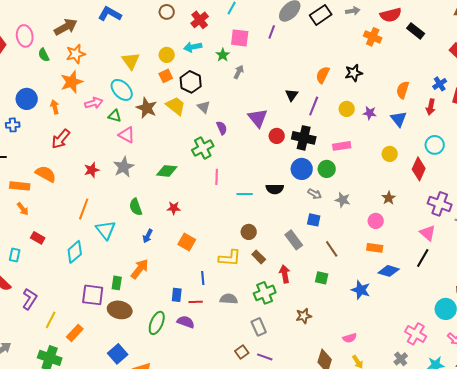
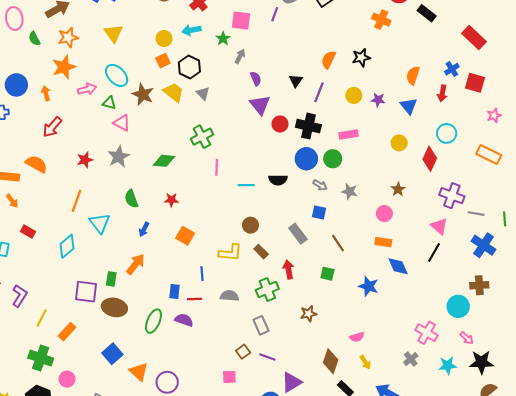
yellow triangle: (131, 61) -> (113, 33), moved
purple semicircle: (222, 128) -> (256, 79), moved
blue diamond: (389, 271) -> (398, 266), turned 50

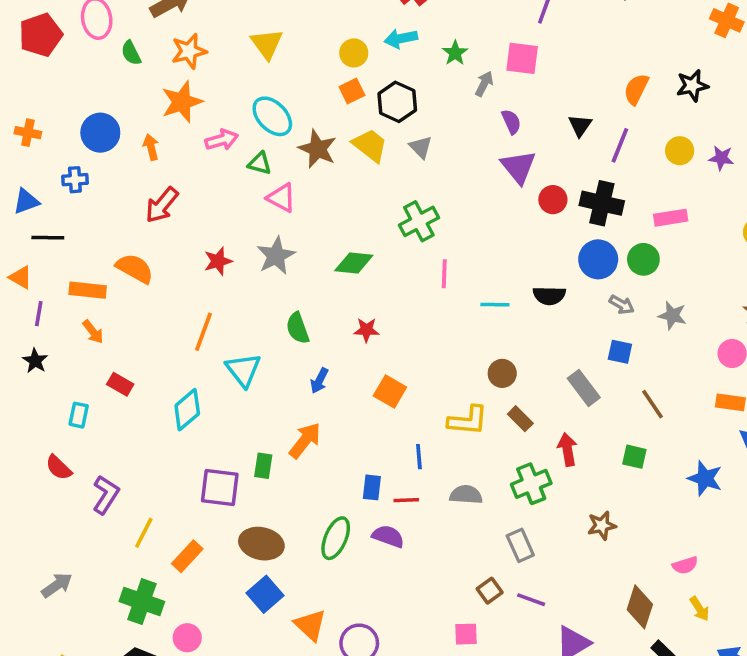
pink square: (241, 21) -> (522, 58), moved
brown ellipse: (114, 307) -> (261, 544), moved

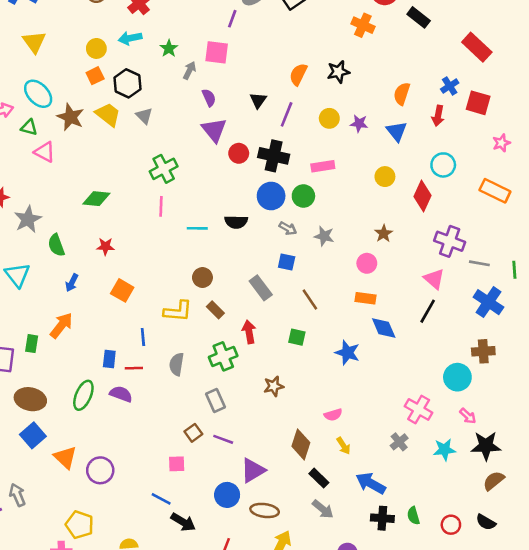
green cross: (419, 221) -> (164, 169), moved
gray star: (276, 256) -> (28, 219), moved
gray semicircle: (466, 495) -> (177, 364), turned -85

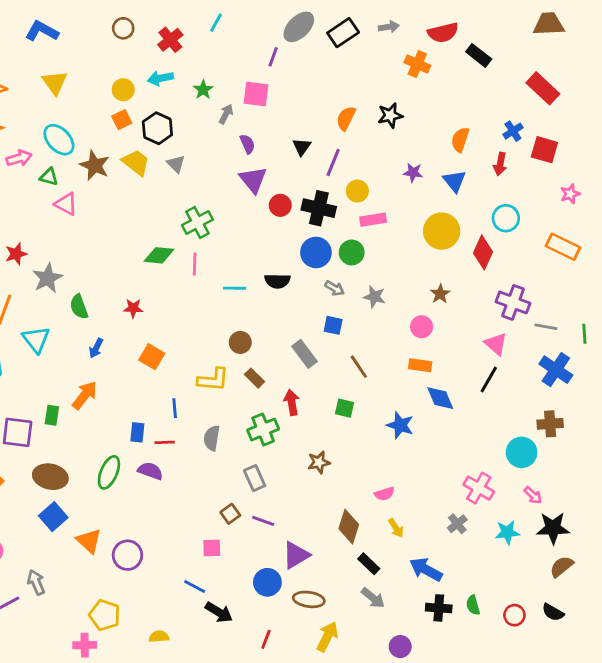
yellow circle: (329, 118) -> (357, 191), moved
yellow circle: (385, 177) -> (442, 231), size x1.6
green diamond: (96, 199) -> (159, 255), moved

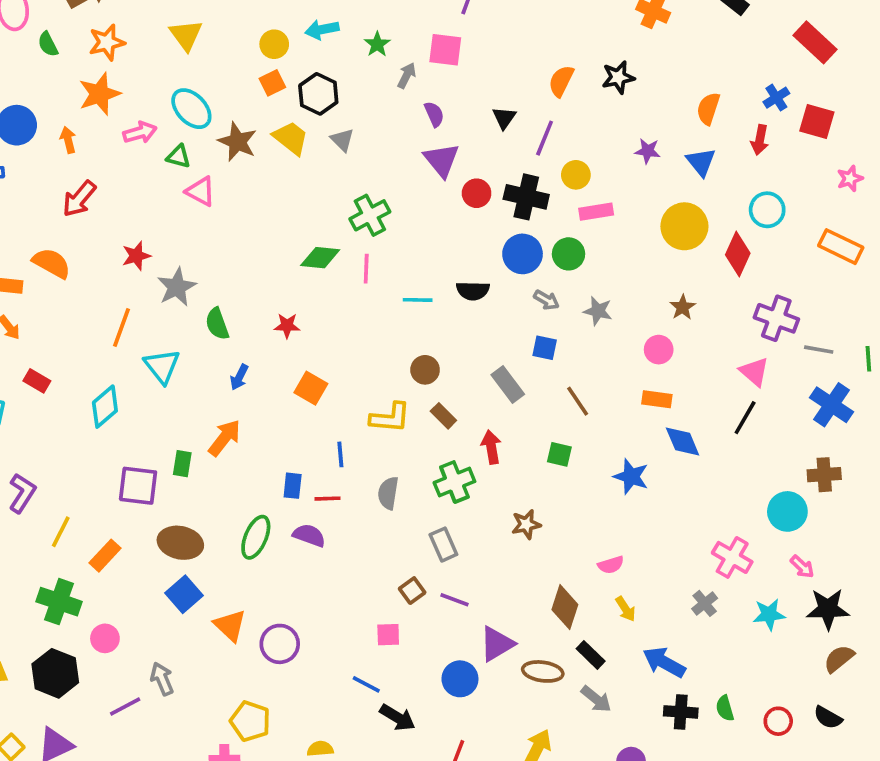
brown ellipse: (309, 599) -> (543, 671), moved

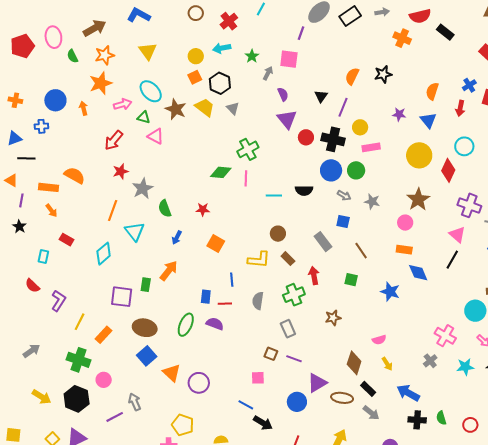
red arrow: (79, 199) -> (114, 140), moved
brown star: (683, 307) -> (418, 199), size x1.6
brown square: (412, 591) -> (271, 354), turned -32

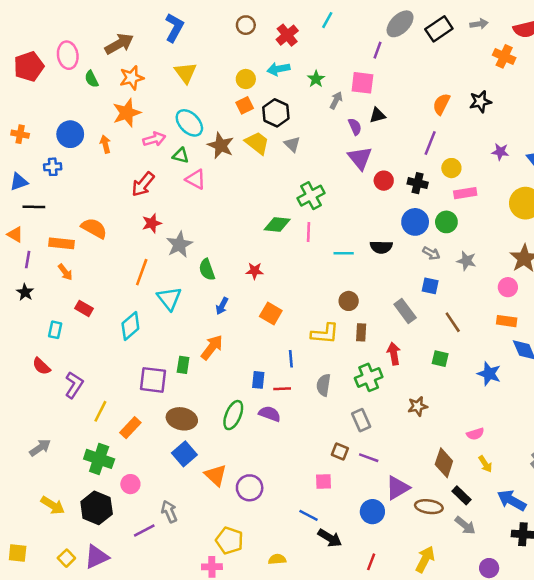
blue L-shape: (139, 15) -> (174, 28), turned 90
black triangle: (321, 96) -> (377, 115), moved, turned 40
black cross: (333, 139) -> (418, 183), size x0.7
brown rectangle: (288, 259) -> (361, 332), turned 48

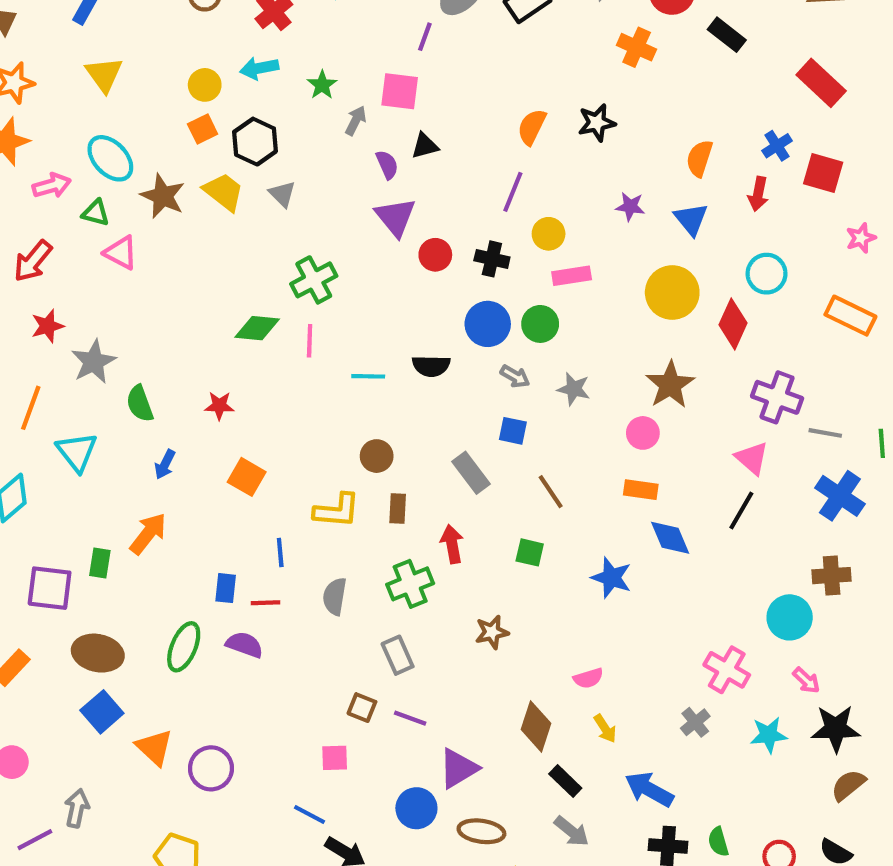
brown ellipse: (429, 507) -> (481, 831), moved
gray arrow: (169, 512) -> (77, 808), turned 35

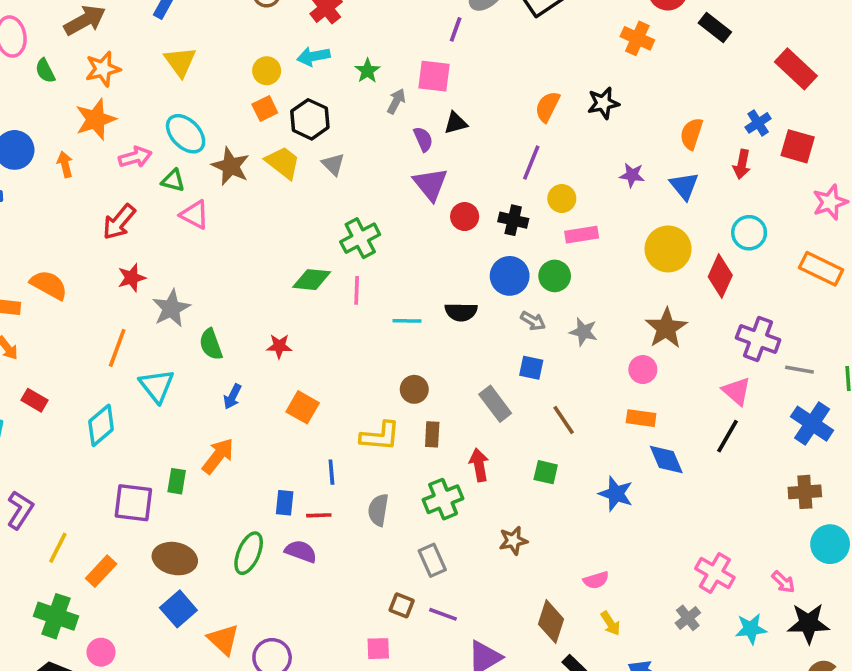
pink star: (861, 238) -> (830, 202), size x1.4
cyan circle: (790, 617) -> (830, 544), moved

